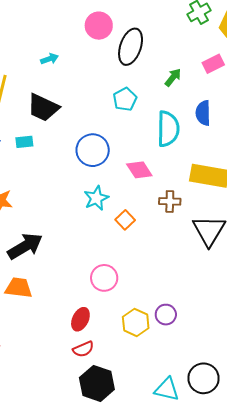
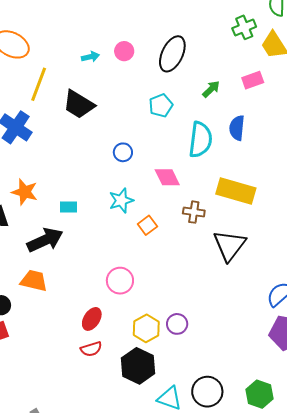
pink circle: (99, 26) -> (124, 51), moved, size x0.7
cyan rectangle: (24, 142) -> (68, 207), moved
blue circle: (93, 150) -> (123, 152), size x0.6
black hexagon: (97, 383) -> (138, 366), moved

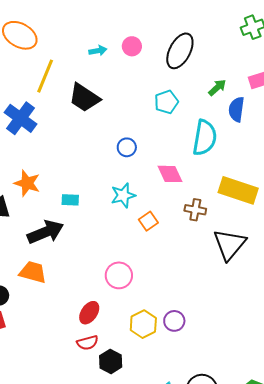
blue semicircle: (237, 128) -> (236, 109), moved
black hexagon: (138, 366) -> (111, 361), moved, size x0.7

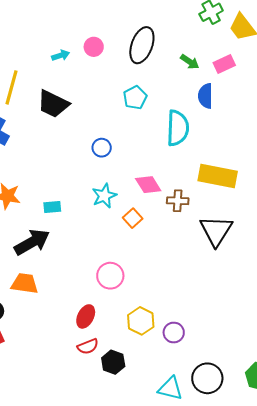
green arrow: (217, 88) -> (190, 62), moved, turned 84
pink diamond: (170, 174) -> (148, 185), moved
purple circle: (174, 321) -> (174, 333), moved

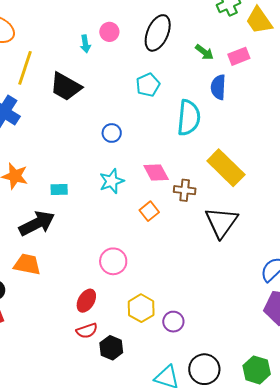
cyan arrow: (61, 55) -> (85, 44), moved, turned 96
yellow rectangle: (218, 176) -> (226, 168), turned 30
orange square: (133, 218) -> (149, 211), moved

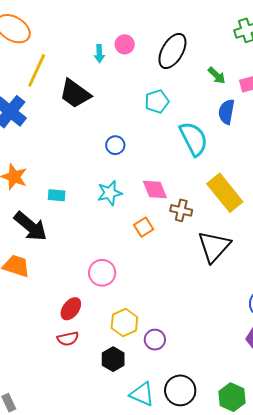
cyan semicircle: (189, 118) -> (194, 139), turned -39
black arrow: (37, 223) -> (31, 226), turned 60
black hexagon: (111, 348) -> (113, 359), moved

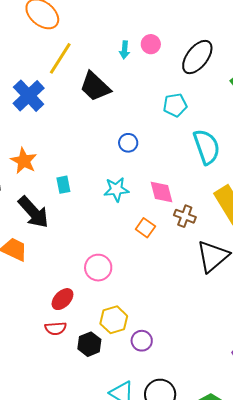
cyan rectangle: (57, 195) -> (63, 185), turned 66
orange square: (144, 227) -> (145, 228), turned -30
black hexagon: (113, 359) -> (89, 344), moved

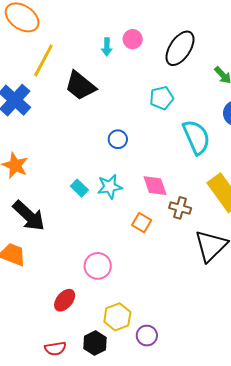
cyan rectangle: (63, 185) -> (79, 188), moved, turned -30
red semicircle: (56, 328) -> (55, 349), moved

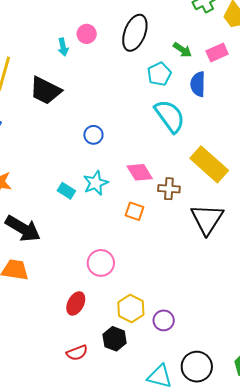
cyan pentagon: (162, 98) -> (159, 74), moved

